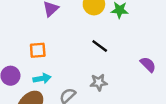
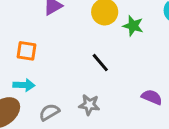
purple semicircle: (148, 64) -> (152, 97), turned -35

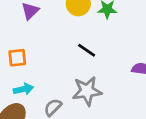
gray star: (89, 105) -> (87, 91), size x1.5

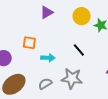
cyan arrow: (23, 89) -> (48, 58), moved

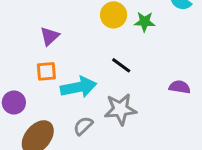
purple triangle: (47, 12) -> (50, 36), moved
cyan arrow: (48, 58) -> (78, 87), size x1.6

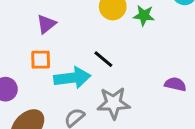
black line: (121, 65) -> (103, 59), moved

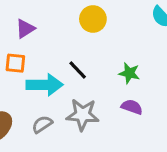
green star: (144, 16) -> (129, 73), moved
purple semicircle: (175, 84) -> (132, 107), moved

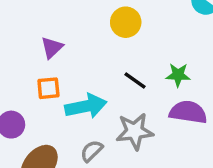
black line: (78, 70) -> (135, 81), moved
purple semicircle: (132, 107) -> (188, 112), size x1.5

